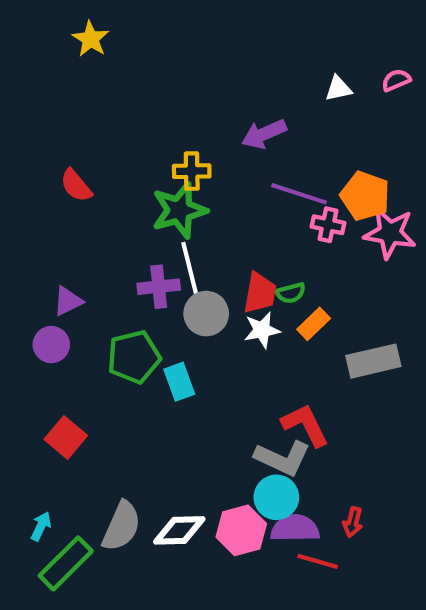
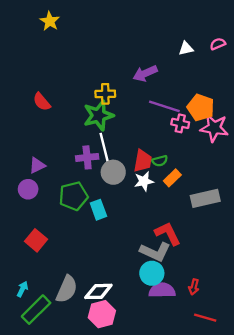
pink hexagon: (241, 530) -> (102, 314), moved
red line: (318, 561) -> (205, 318), moved

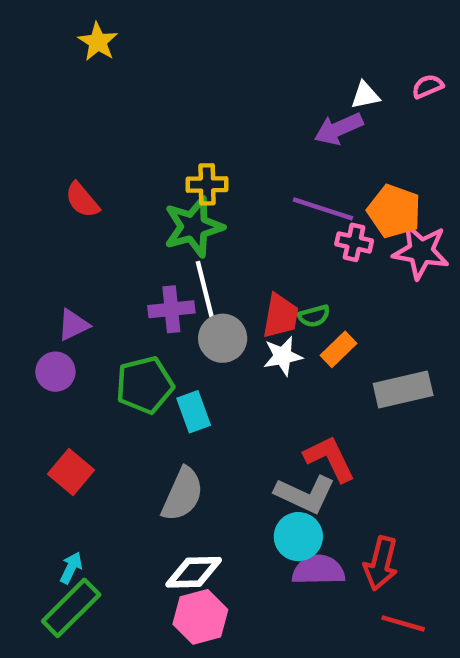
purple arrow: (145, 73) -> (338, 129), moved
red arrow: (194, 287) -> (381, 563), size x1.6
cyan arrow: (22, 289) -> (71, 568), moved
gray semicircle: (67, 289) -> (182, 494), moved

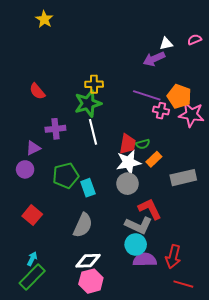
purple cross: (171, 309) -> (55, 129), moved
gray circle: (223, 338) -> (128, 184), moved
white star: (283, 356) -> (129, 162), size x1.4

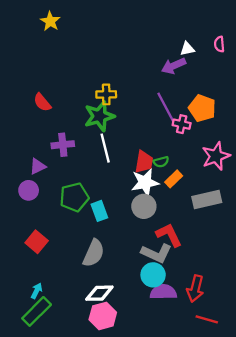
pink semicircle: (194, 40) -> (219, 44), turned -72
purple line: (147, 95) -> (166, 107), turned 44
pink star: (191, 115) -> (216, 156), moved, turned -30

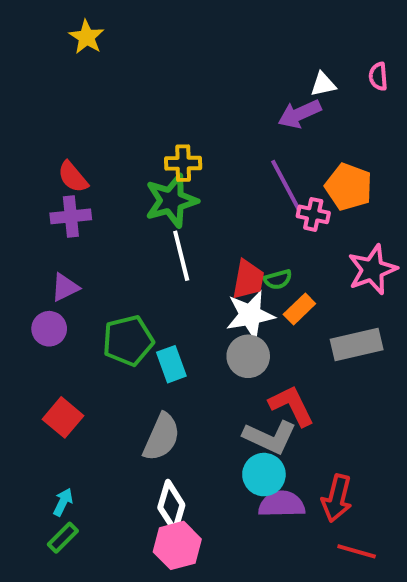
purple cross: (63, 145) -> (71, 216), moved
white diamond: (99, 293) -> (171, 506), turned -72
green rectangle: (37, 311) -> (63, 538), size x0.6

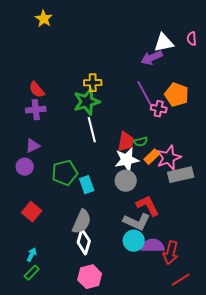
white triangle: (323, 84) -> (164, 43), size x1.5
pink star: (372, 270) -> (169, 158), moved
purple semicircle: (282, 504) -> (153, 246), moved
white diamond: (171, 506) -> (84, 242), moved
red line: (357, 551) -> (181, 280), turned -48

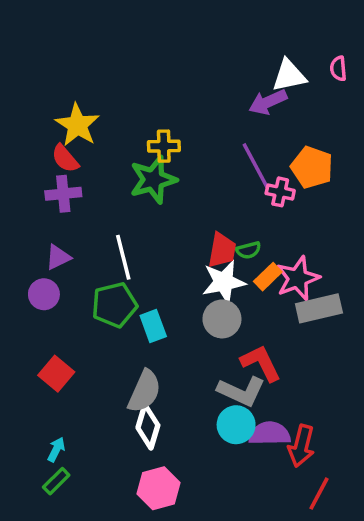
yellow star: (44, 19) -> (77, 125), moved, size x1.4
white line: (92, 130) -> (123, 257), moved
red line: (181, 280) -> (319, 494), turned -30

